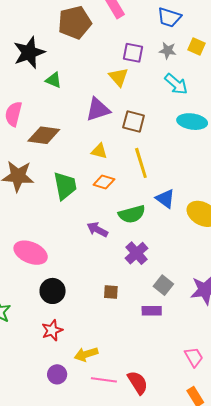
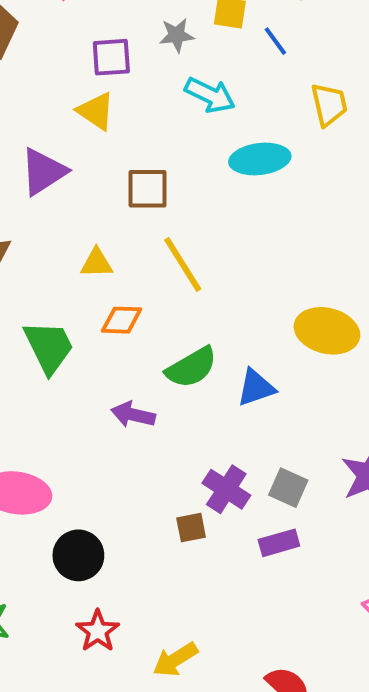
purple triangle: (98, 109) -> (43, 172), moved
blue triangle: (165, 199) -> (256, 388), moved, turned -40
purple cross: (136, 253) -> (226, 489), moved

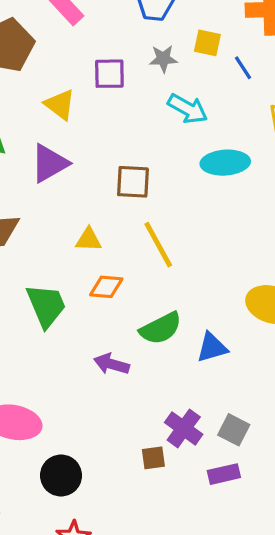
yellow triangle: (96, 111) -> (60, 104), moved

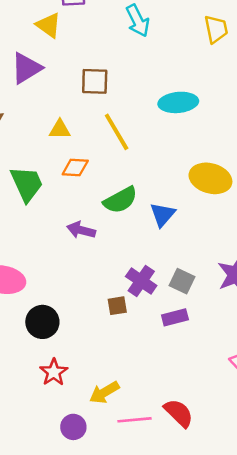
yellow triangle: (60, 104) -> (49, 25), moved
cyan arrow: (188, 109) -> (138, 21), turned 36
cyan ellipse: (225, 163) -> (178, 102), moved
blue triangle: (212, 347) -> (163, 214), turned -32

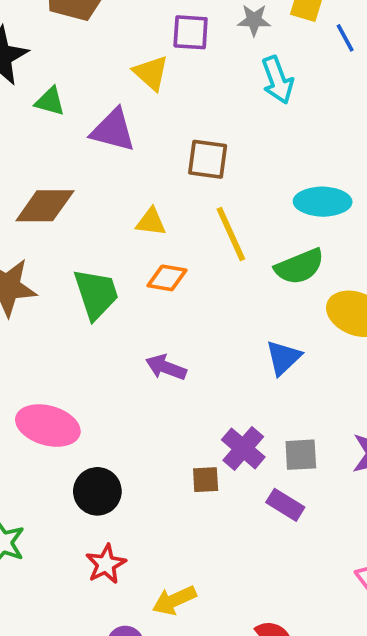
purple triangle: (26, 68) -> (113, 130), turned 40
green semicircle: (120, 200) -> (299, 267), moved
gray square: (182, 281) -> (301, 455), turned -35
purple rectangle: (175, 317) -> (285, 505), turned 40

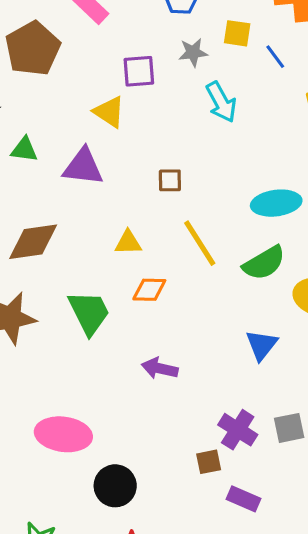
brown square: (208, 159) -> (170, 180), size x0.7
purple rectangle: (285, 505) -> (243, 499), moved

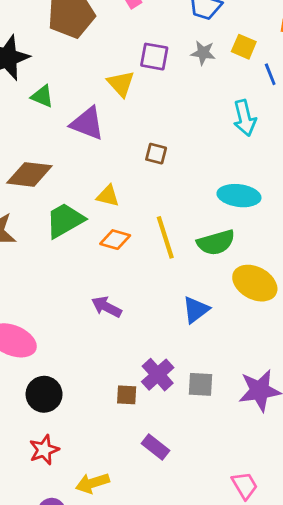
cyan arrow: (221, 102) -> (245, 118), moved
yellow line: (200, 243) -> (165, 237), moved
green trapezoid: (89, 313) -> (65, 220), moved, turned -108
purple rectangle: (243, 499) -> (155, 447), moved

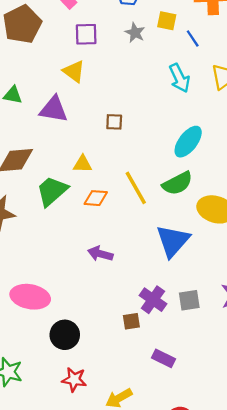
gray star: (203, 53) -> (135, 33), turned 30
purple square: (154, 57) -> (86, 34), moved
cyan ellipse: (239, 196) -> (188, 142), turned -48
blue triangle: (196, 310) -> (173, 241), size x1.5
red star: (44, 450) -> (74, 380), turned -30

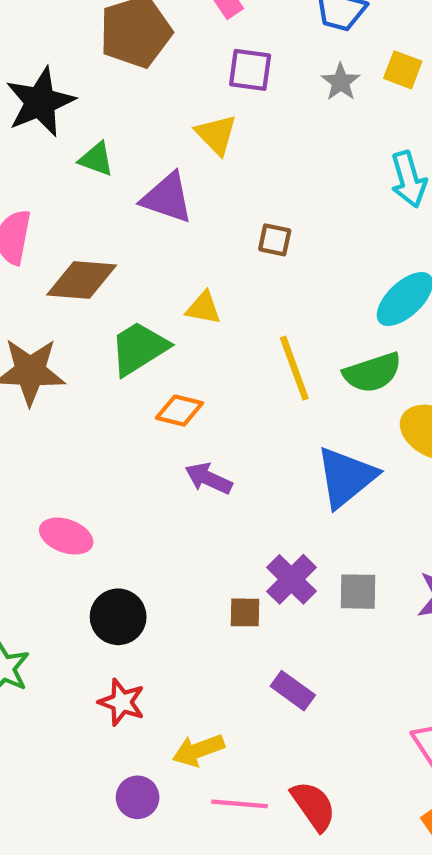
orange diamond: (96, 198) -> (179, 411), moved
pink ellipse: (30, 297) -> (66, 536), size x0.7

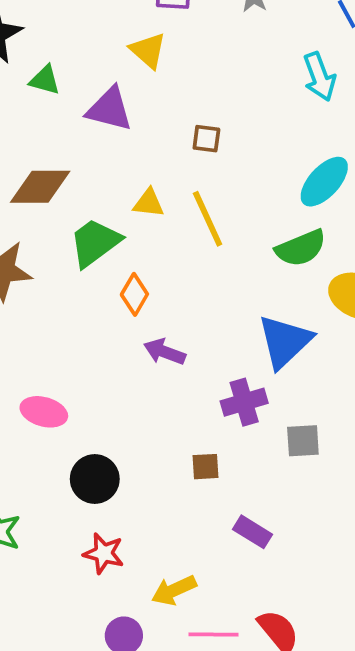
yellow line: (294, 368) -> (208, 219), moved
orange diamond: (179, 411) -> (134, 294), turned -69
purple cross: (291, 579) -> (244, 402), moved, turned 33

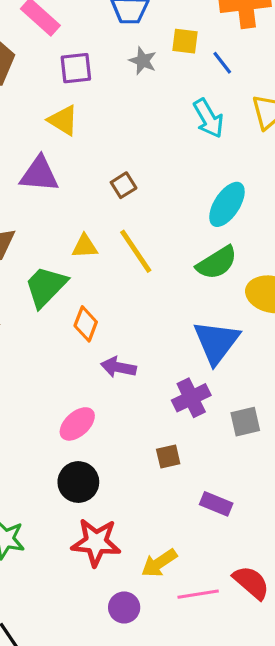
brown square: (206, 139) -> (124, 185), turned -30
pink ellipse: (44, 412) -> (77, 424), moved, turned -48
red star: (104, 553) -> (96, 542), size x1.4

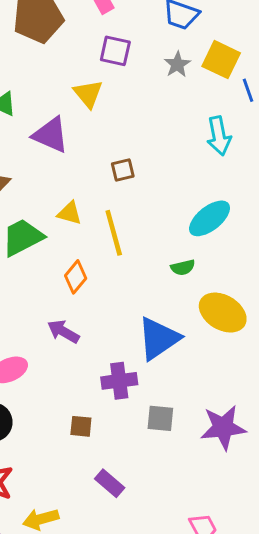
yellow square: (185, 41) -> (221, 60), size x1.4
green semicircle: (217, 263) -> (183, 267), size x0.6
orange diamond: (86, 324) -> (76, 277), moved

